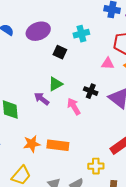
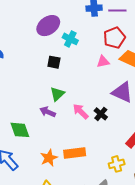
purple ellipse: (38, 31) -> (48, 26), moved
cyan cross: (81, 34) -> (70, 39), turned -35
black cross: (91, 91) -> (101, 114), moved, turned 32

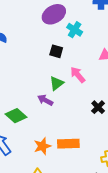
pink arrow: (81, 111) -> (78, 75), moved
green diamond: (20, 130) -> (16, 116), turned -35

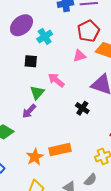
cyan cross: (75, 30) -> (45, 36), turned 35
purple arrow: (45, 100) -> (29, 111), turned -63

